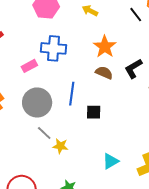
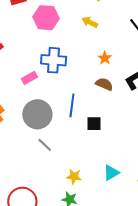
orange star: (105, 47) -> (105, 58), size x0.6
yellow star: (60, 146) -> (74, 177), moved

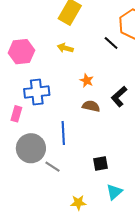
pink rectangle: (29, 78) -> (16, 114), turned -35
black square: (94, 124) -> (100, 163), moved
gray line: (45, 145) -> (52, 167), moved

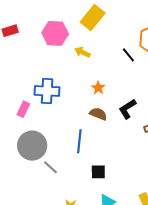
pink hexagon: (21, 52) -> (55, 33), moved
blue line: (63, 133) -> (79, 141), moved

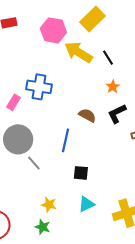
yellow arrow: (82, 52) -> (78, 52), size x1.8
black line: (128, 55) -> (108, 58), moved
orange star: (98, 88) -> (113, 87), moved

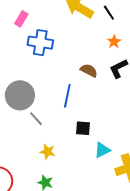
pink rectangle: (13, 102) -> (21, 19), moved
cyan triangle: (86, 204) -> (102, 150), moved
yellow star: (49, 205) -> (48, 152), moved

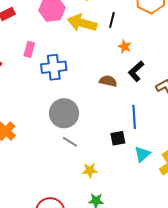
black line: (109, 13) -> (112, 20), turned 63
gray circle: (20, 95) -> (64, 113), moved
blue line: (67, 96) -> (134, 117), moved

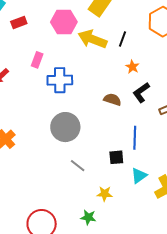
gray line: (70, 142) -> (78, 166), moved
yellow star: (90, 170) -> (105, 194), moved

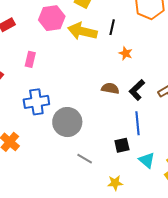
blue cross: (60, 80) -> (36, 102), moved
black L-shape: (141, 92) -> (137, 90), moved
cyan triangle: (139, 176) -> (147, 160), turned -36

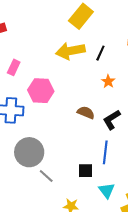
pink hexagon: (52, 18) -> (41, 91), moved
yellow arrow: (82, 31) -> (70, 51), turned -36
gray circle: (67, 122) -> (29, 152), moved

